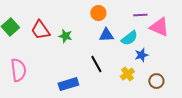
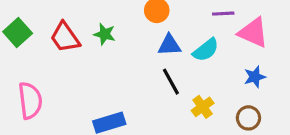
green star: (65, 36) -> (105, 34), moved
blue star: (141, 55) -> (255, 77), moved
black line: (96, 64) -> (171, 82), moved

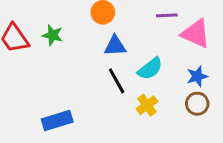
cyan semicircle: (206, 50) -> (150, 69), moved
brown circle: (248, 118) -> (197, 104), moved

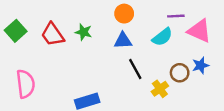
blue triangle: (115, 46) -> (123, 41), moved
cyan semicircle: (150, 69) -> (162, 37), moved
brown circle: (197, 104) -> (180, 73), moved

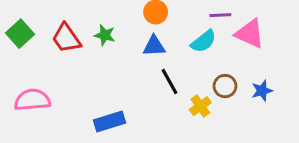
blue star: (201, 65) -> (262, 91), moved
pink semicircle: (26, 84) -> (32, 100), turned -88

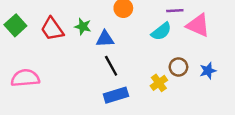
blue triangle: (154, 46) -> (105, 39), moved
black line: (170, 81) -> (111, 66), moved
blue rectangle: (109, 121) -> (116, 95), moved

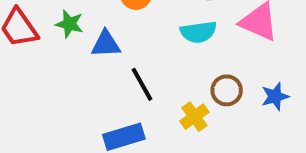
cyan semicircle: (161, 31) -> (198, 32), turned 30
black line: (111, 66) -> (142, 84), moved

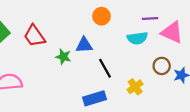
green star: (69, 24) -> (63, 57), moved
brown circle: (227, 90) -> (162, 66), moved

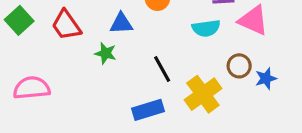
blue triangle: (84, 45) -> (121, 23), moved
yellow cross: (135, 87) -> (203, 94), size x1.6

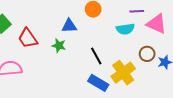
red trapezoid: (66, 25) -> (28, 38), moved
blue rectangle: (148, 110) -> (98, 83), moved, turned 48

